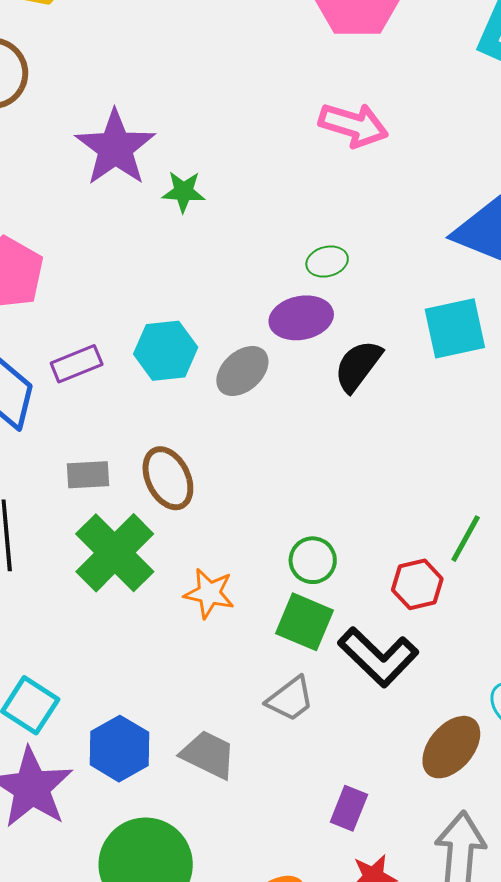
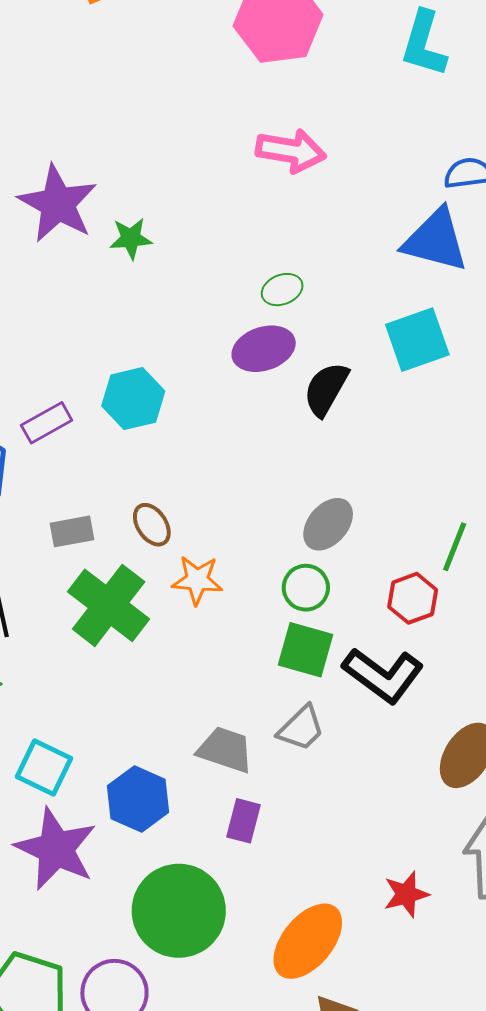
gray ellipse: (242, 371) -> (328, 524), moved
brown ellipse: (168, 478) -> (152, 525), size x0.7
orange star: (209, 593) -> (197, 580), moved
gray trapezoid: (208, 755) -> (225, 750), moved
purple rectangle: (349, 808) -> (244, 821), moved

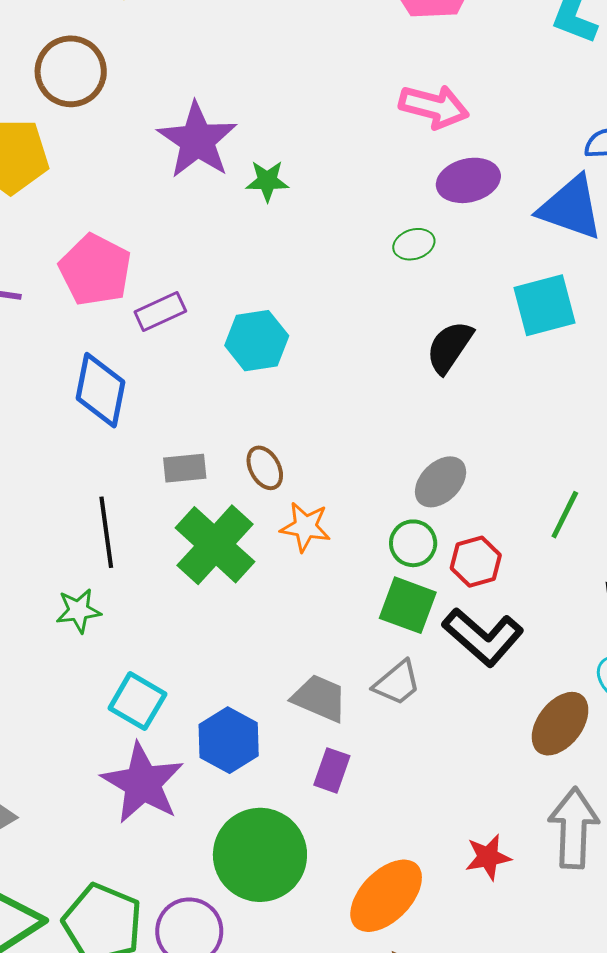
purple ellipse: (264, 349) -> (468, 180), moved
purple rectangle: (47, 423) -> (160, 311), moved
red hexagon: (413, 598) -> (476, 562), moved

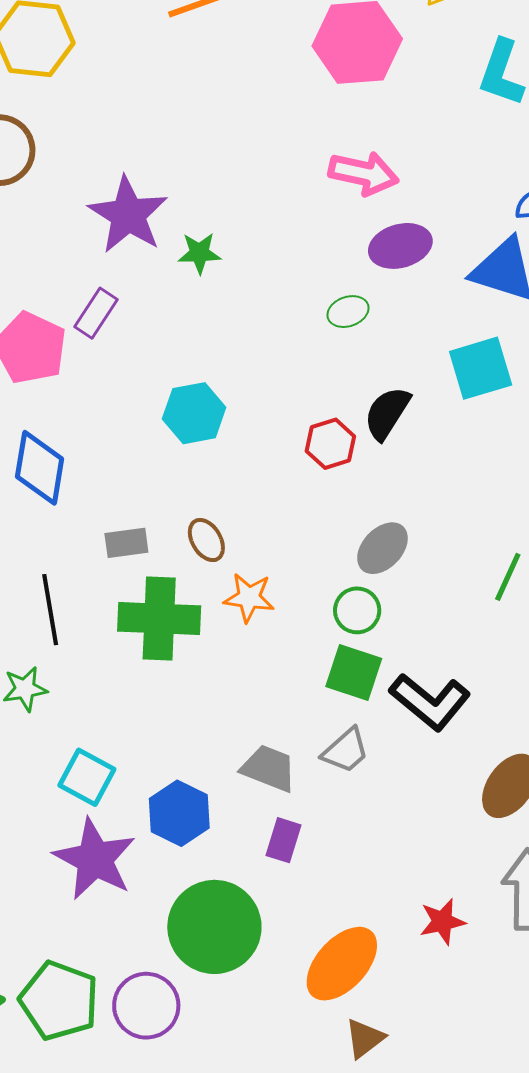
purple rectangle: (160, 311) -> (96, 313), moved, turned -30
green cross: (215, 545) -> (159, 619), turned -38
red hexagon: (476, 562) -> (330, 444), moved

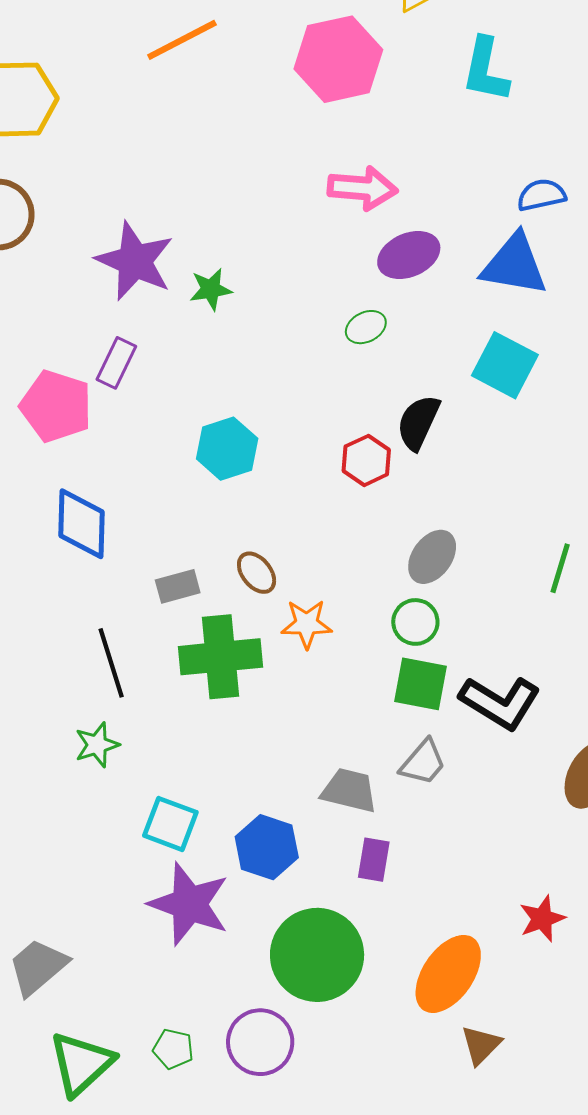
cyan square: (481, 368) -> (505, 365), turned -38
green pentagon: (59, 1001) -> (173, 1049), size x0.5

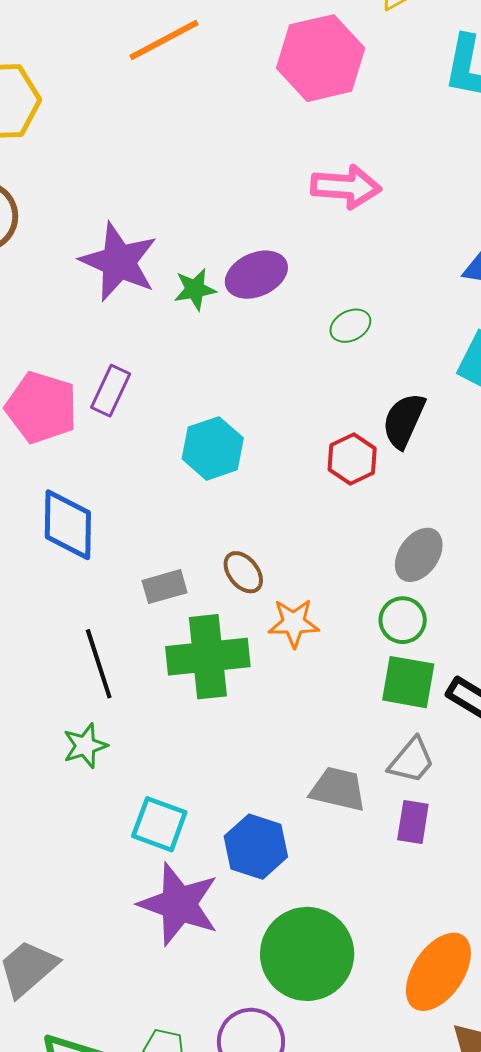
purple ellipse: (409, 255) -> (256, 275), moved
purple rectangle: (116, 363) -> (111, 391), moved
purple rectangle: (374, 860) -> (413, 822), moved

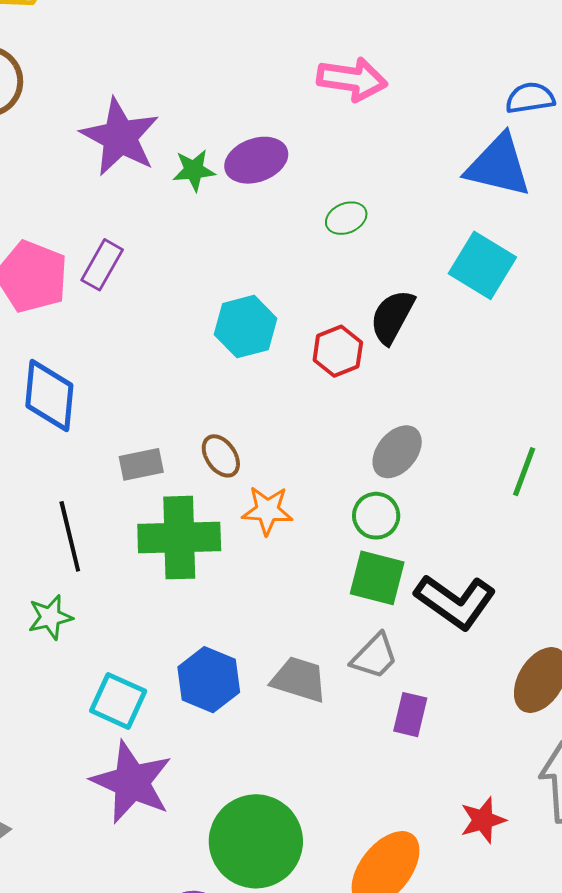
cyan hexagon: (213, 448) -> (246, 327), moved
purple rectangle: (413, 822) -> (410, 715), moved
blue hexagon: (256, 847) -> (209, 680), moved

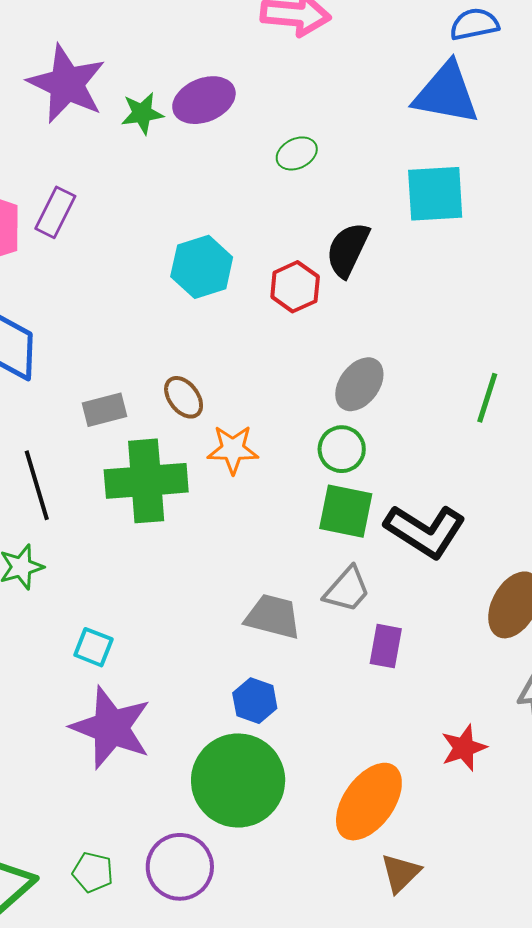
cyan square: (482, 265) -> (435, 194), turned -32
blue hexagon: (209, 680) -> (255, 701), moved, size x0.7
cyan square: (118, 701) -> (93, 647), size x0.7

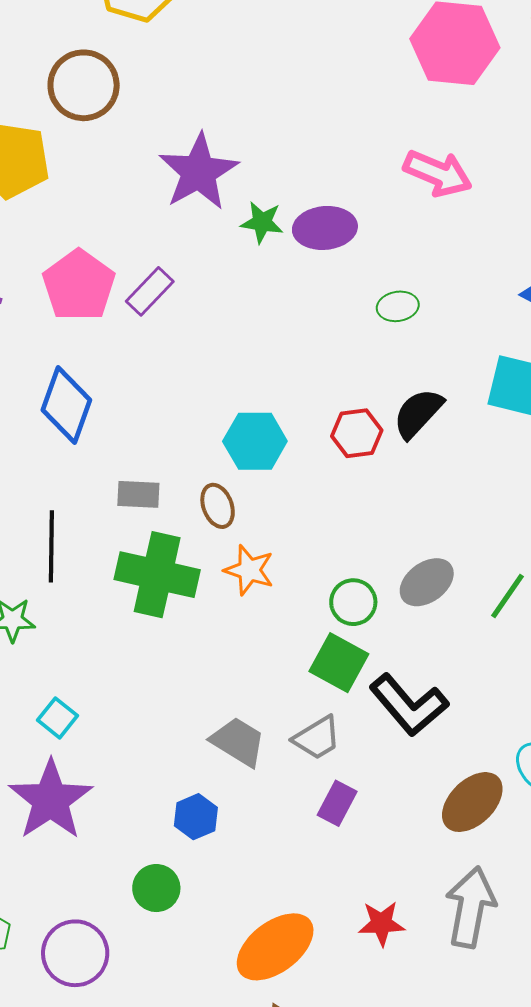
cyan hexagon: (202, 267) -> (255, 441), moved
gray ellipse: (359, 384) -> (427, 582), moved
green circle: (238, 780) -> (156, 888), size x0.5

